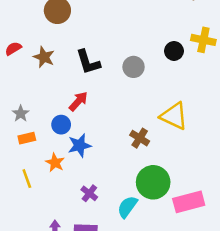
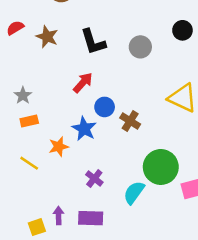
blue circle: (61, 125) -> (105, 107), moved
brown cross: (140, 138) -> (130, 121), moved
blue star: (80, 145) -> (84, 129), turned -30
orange star: (55, 163) -> (59, 147), turned 30
yellow line: (27, 179) -> (29, 163), turned -36

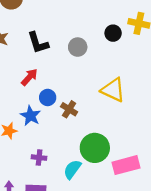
purple cross: (94, 178) -> (39, 158), turned -32

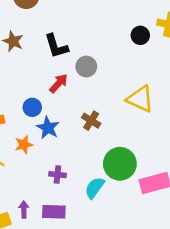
gray circle: (78, 47) -> (86, 67), moved
red arrow: (29, 77) -> (59, 83), moved
blue circle: (48, 97) -> (32, 107), moved

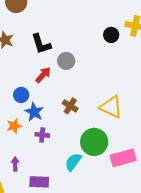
yellow triangle: (140, 99) -> (111, 107), moved
purple cross: (57, 175) -> (42, 135), moved
purple arrow: (24, 209) -> (15, 164), moved

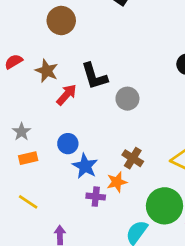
red arrow: (43, 75) -> (67, 95), moved
orange star: (14, 126) -> (117, 182), moved

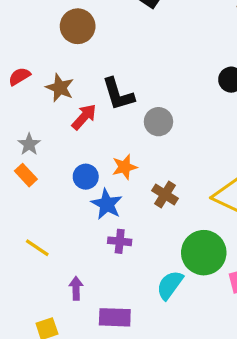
gray star: (22, 132) -> (29, 144), moved
orange rectangle: (28, 158) -> (26, 175), moved, turned 60
orange star: (117, 182) -> (125, 167), moved

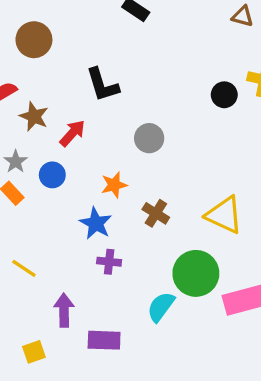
brown circle: (78, 26) -> (34, 40), moved
brown star: (60, 88) -> (34, 116), moved
black L-shape: (118, 94) -> (102, 85), moved
blue circle: (86, 177) -> (52, 175), moved
purple arrow: (76, 288) -> (64, 310), size x1.4

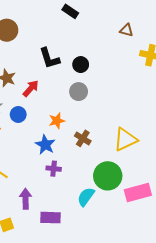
brown triangle: (243, 16) -> (126, 30), moved
black circle: (224, 95) -> (81, 65), moved
yellow triangle: (224, 215) -> (125, 139), turned -50

